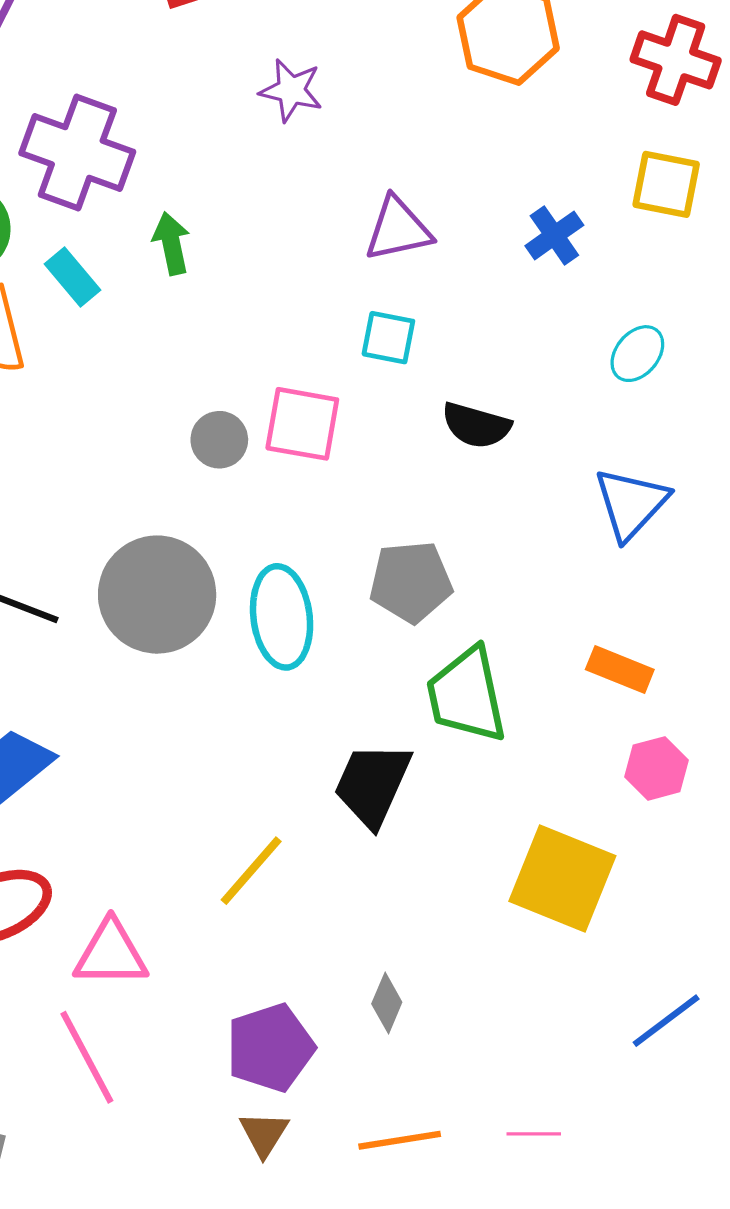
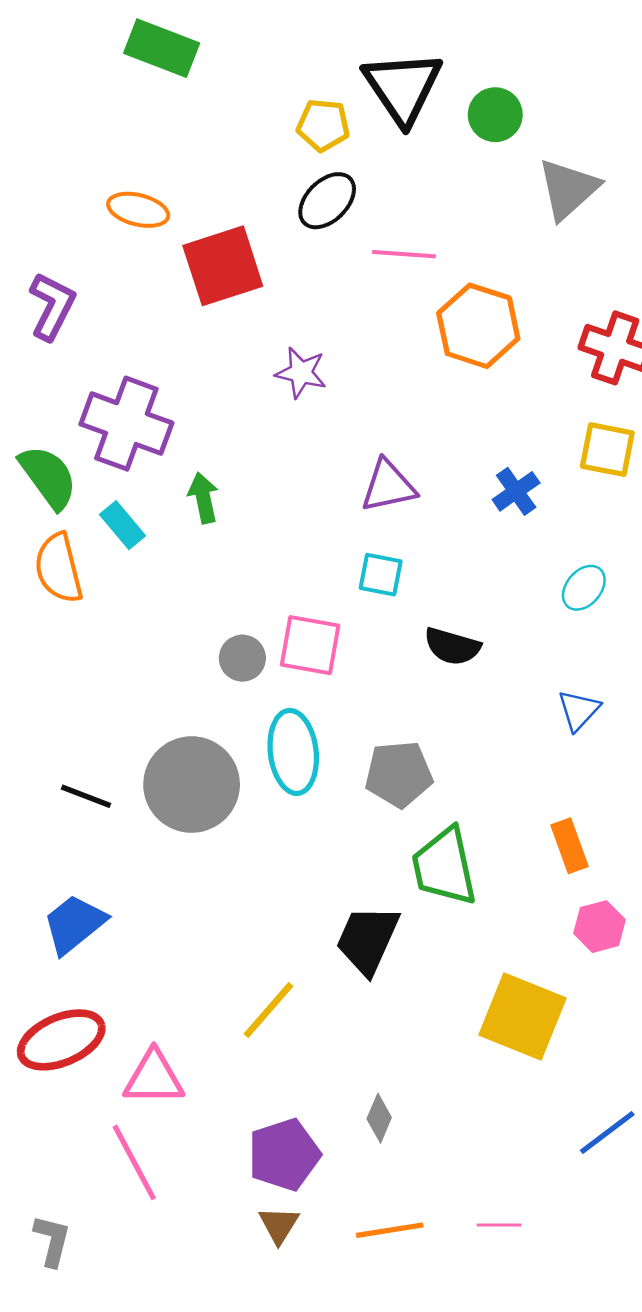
blue triangle: (631, 504) -> (579, 710), size x0.7
cyan ellipse: (282, 617) -> (293, 752), moved
orange rectangle: (620, 670) -> (569, 846), turned 48

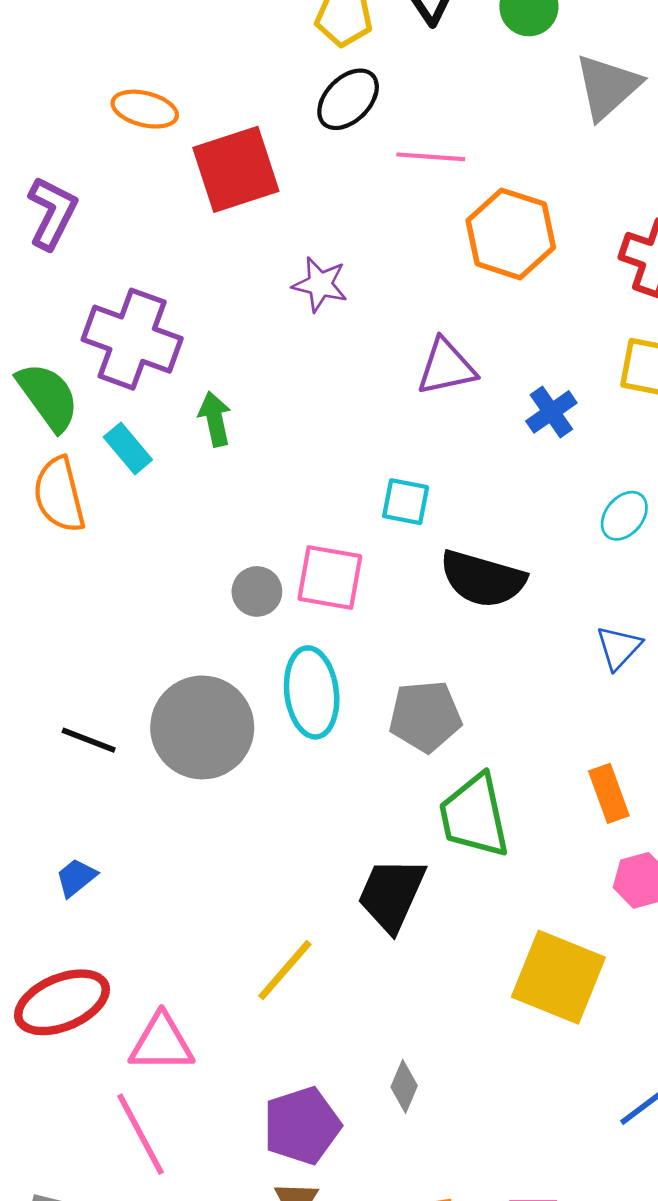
purple triangle: (388, 486) -> (446, 367), moved
black semicircle: (452, 646) -> (483, 579), size x1.4
blue trapezoid: (74, 924) -> (76, 878), size x0.6

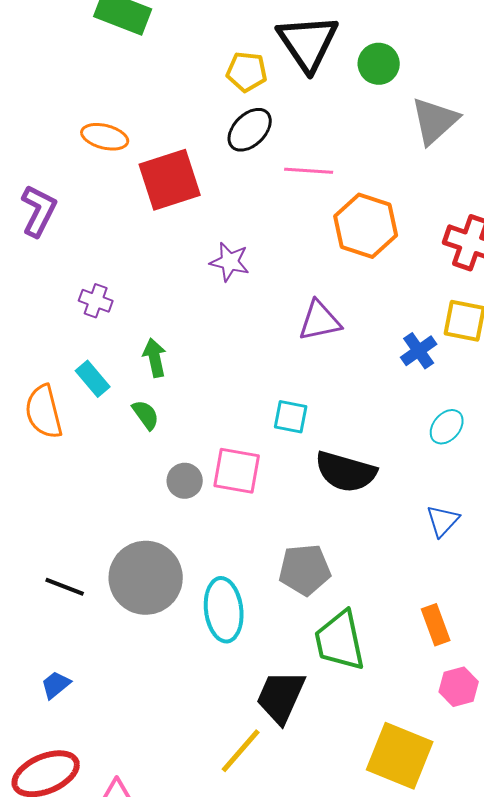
purple cross: (132, 339) -> (96, 301), size x0.5
green semicircle: (48, 397) -> (146, 415), moved, size x0.6
blue cross: (551, 412) -> (419, 351), moved
cyan ellipse: (312, 692) -> (224, 610), moved
yellow line: (285, 970) -> (241, 751), moved

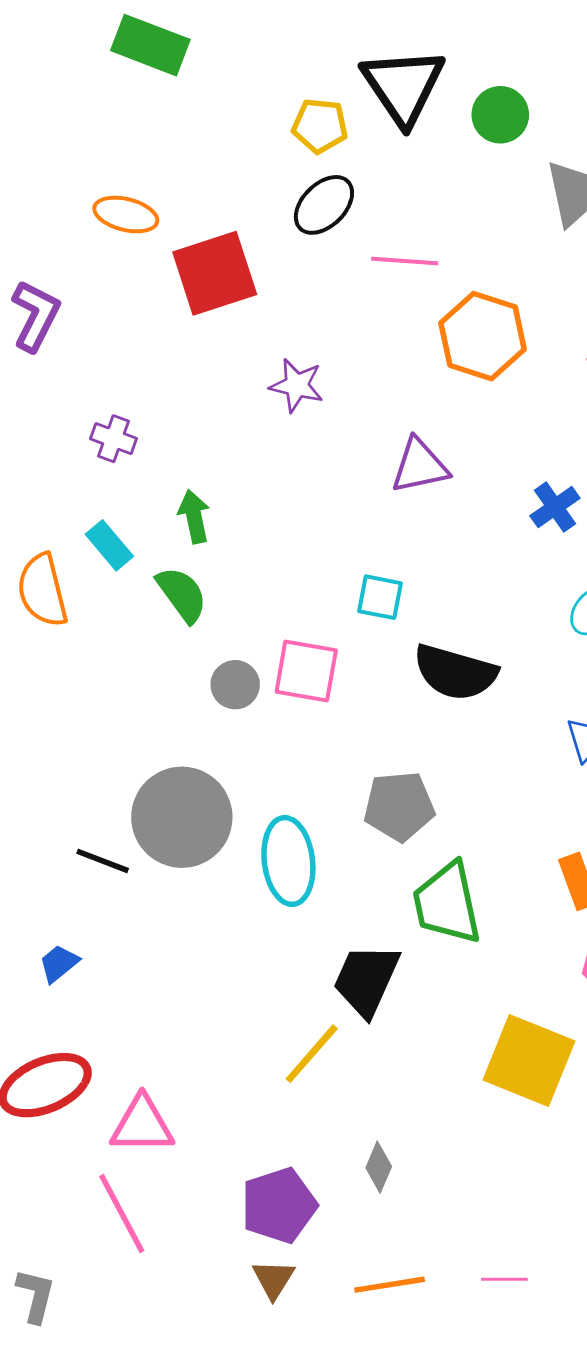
green semicircle: (146, 415) -> (182, 594), size x1.4
black line: (65, 587) -> (103, 861), moved

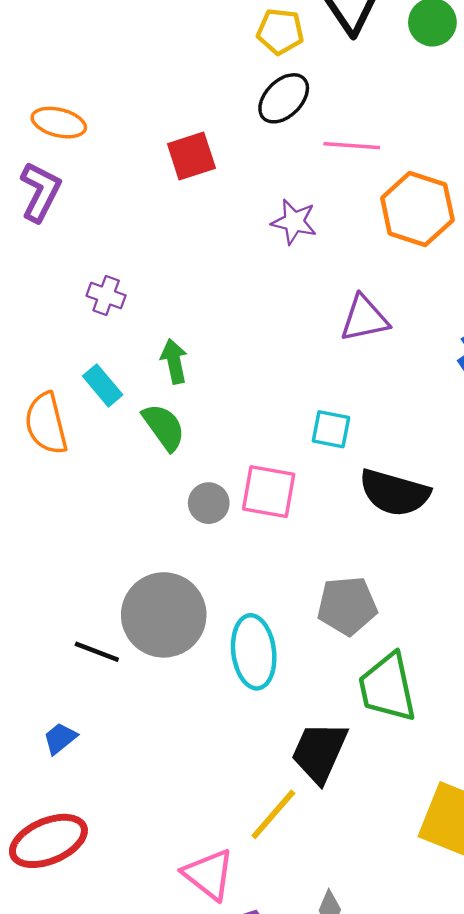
orange ellipse: (126, 215) -> (59, 123), moved
red square: (215, 273) -> (191, 156), size x0.7
purple star: (297, 385) -> (294, 222), moved
pink triangle: (142, 1125) -> (209, 874), moved, turned 38

